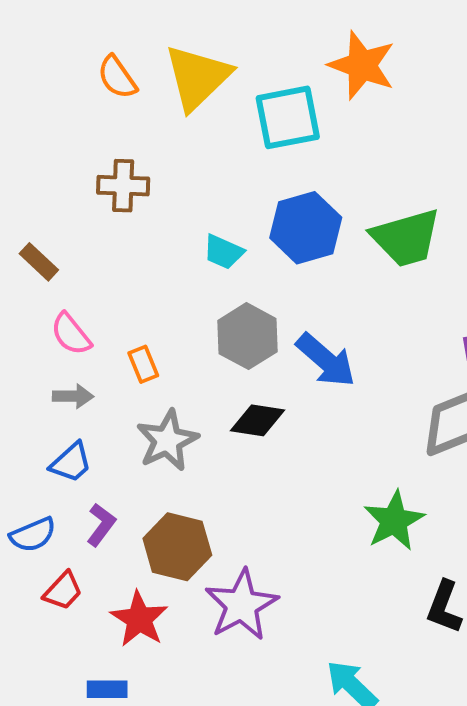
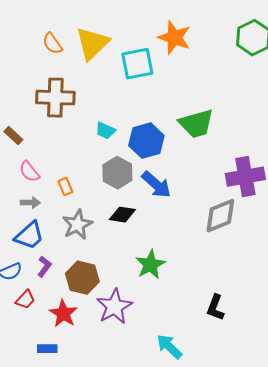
brown cross: (123, 186) -> (55, 98), size x1.5
blue hexagon: (306, 228) -> (146, 141), moved
blue trapezoid: (71, 462) -> (29, 236), size x1.4
green star: (394, 521) -> (150, 265), moved

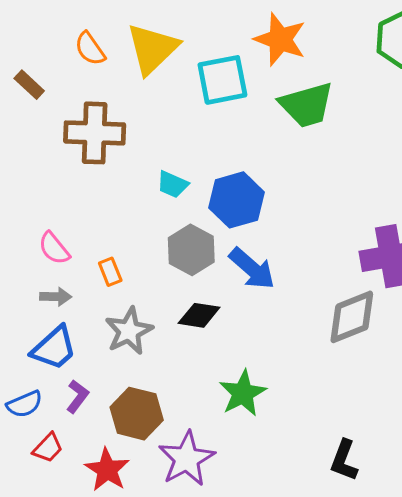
green trapezoid: (196, 124) -> (307, 105), moved
brown rectangle: (13, 136) -> (29, 85), moved

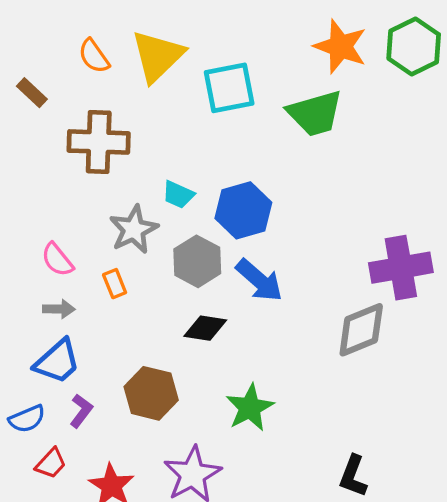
orange star: (280, 39) -> (340, 47), moved
gray star: (129, 331) -> (134, 229), moved
brown hexagon: (137, 414) -> (151, 393), moved

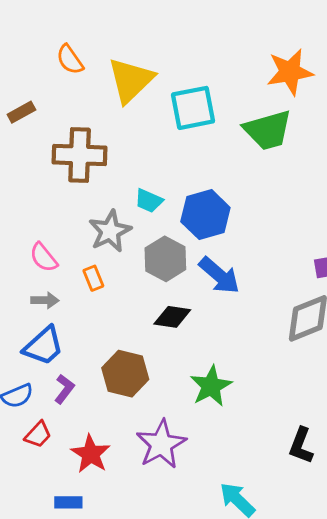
orange star: (340, 47) -> (290, 72), turned -30
orange semicircle: (94, 56) -> (70, 60), moved
brown rectangle: (32, 93) -> (21, 112), turned -72

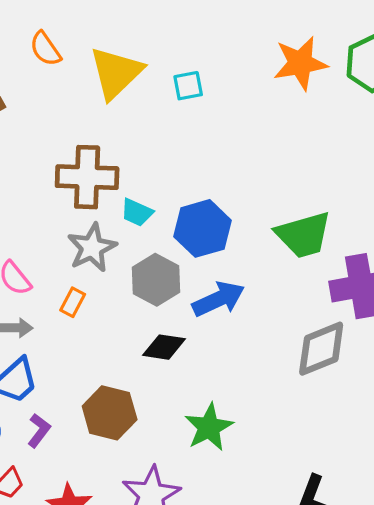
cyan square: (193, 108) -> (188, 86), moved, size x0.6
green trapezoid: (268, 130) -> (304, 235), moved
brown cross: (80, 155) -> (87, 177), moved
blue arrow: (219, 275) -> (219, 299), turned -66
orange rectangle: (93, 278) -> (73, 302), turned 50

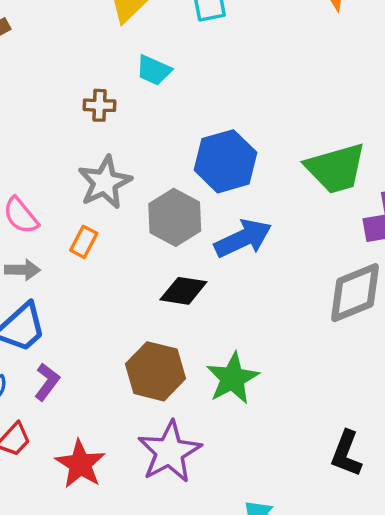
brown cross: (87, 177) -> (99, 105), size x0.5
cyan trapezoid: (137, 212) -> (154, 70), moved
brown hexagon: (110, 413) -> (155, 371), moved

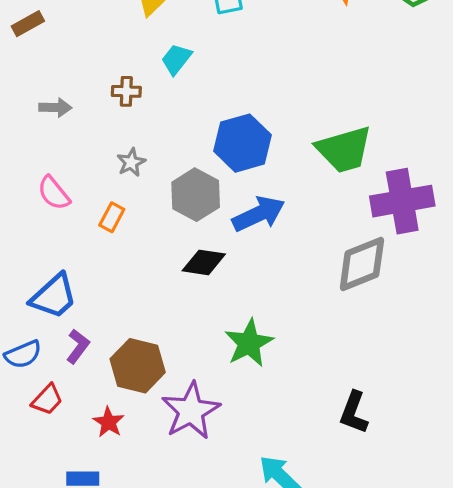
cyan trapezoid: (154, 70) -> (176, 59), turned 104
gray star: (105, 182) -> (131, 162), size x0.6
gray arrow: (22, 270) -> (55, 108), moved
brown hexagon: (155, 371) -> (138, 366), moved
red star: (80, 464) -> (109, 422), size x0.7

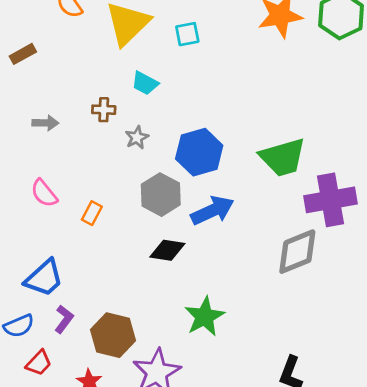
cyan trapezoid: (176, 59) -> (145, 83), turned -100
gray star: (131, 162) -> (137, 138), moved

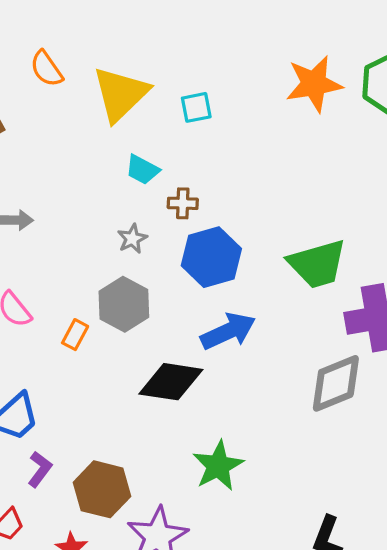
brown cross: (104, 110) -> (183, 203), moved
gray hexagon: (161, 195) -> (124, 304), moved
black diamond: (167, 250) -> (171, 382), size x1.4

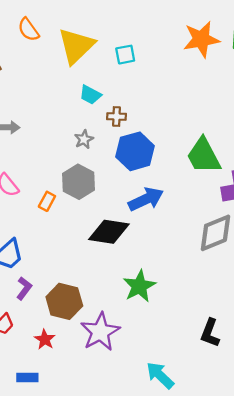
green trapezoid: (317, 264) -> (204, 156), turned 78

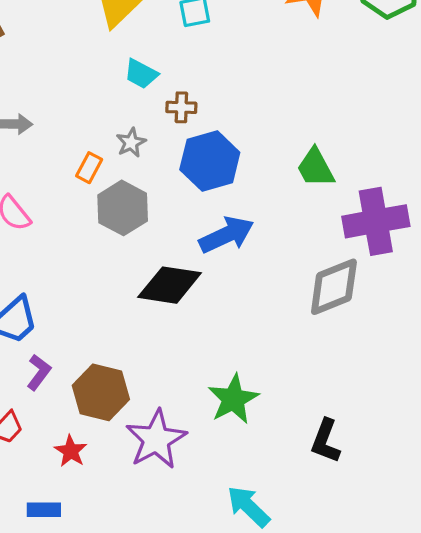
green trapezoid: (204, 156) -> (315, 168), size x0.7
orange rectangle: (47, 201) -> (89, 168), moved
green star: (139, 286) -> (233, 399), moved

